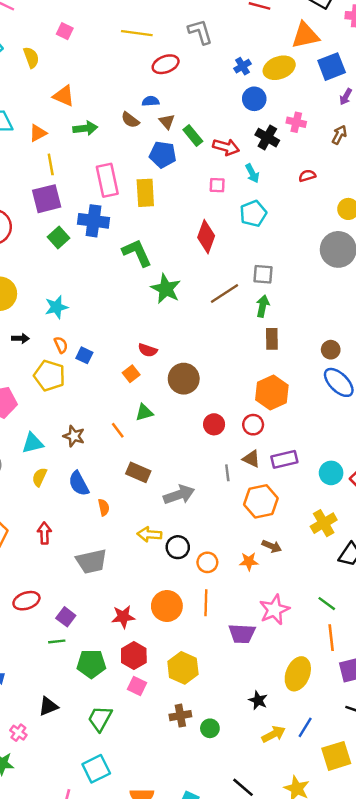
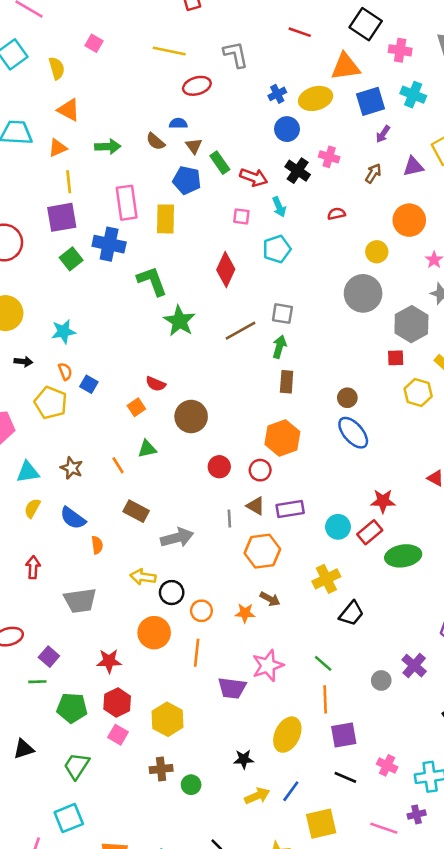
orange triangle: (64, 96) -> (69, 110), moved
blue semicircle: (79, 484) -> (73, 518), turned -30
orange circle: (167, 606) -> (154, 633), moved
black star: (258, 700) -> (244, 759), turned -30

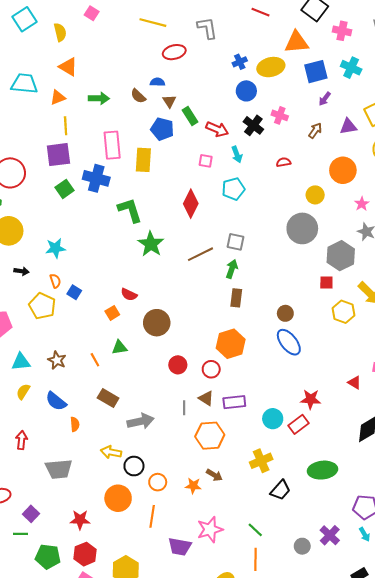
green ellipse: (403, 556) -> (322, 470), moved

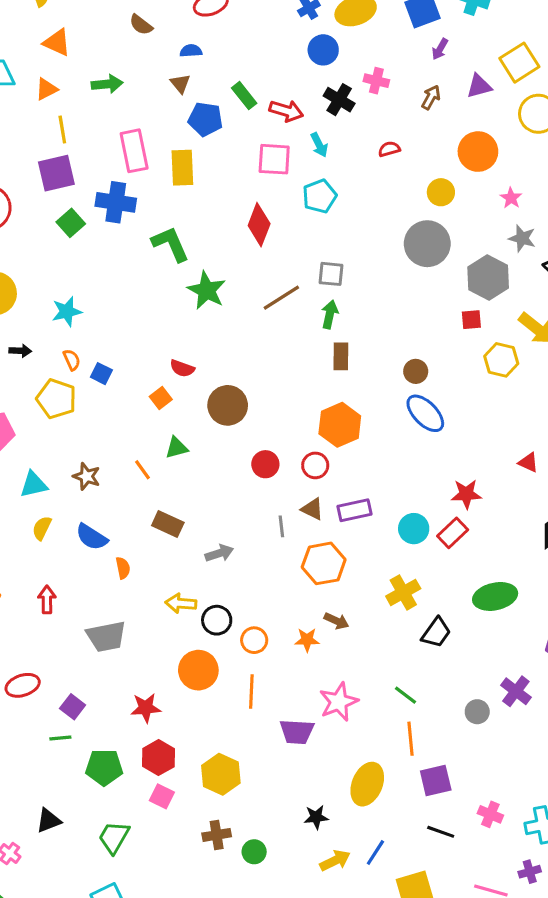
brown semicircle: (138, 96) -> (141, 25), moved
brown triangle: (169, 101) -> (180, 84), moved
pink square: (206, 161) -> (274, 159), size x1.6
gray arrow: (141, 421) -> (219, 553), size x0.7

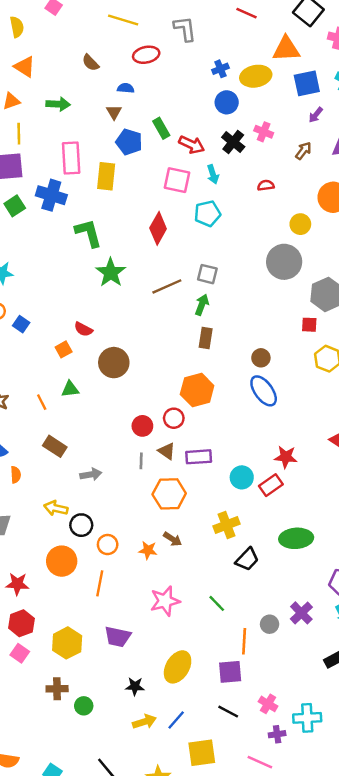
red circle: (265, 464) -> (142, 426), moved
purple trapezoid: (297, 732) -> (118, 637), moved
orange line: (410, 739) -> (244, 641), moved
purple cross: (530, 872) -> (277, 734), moved

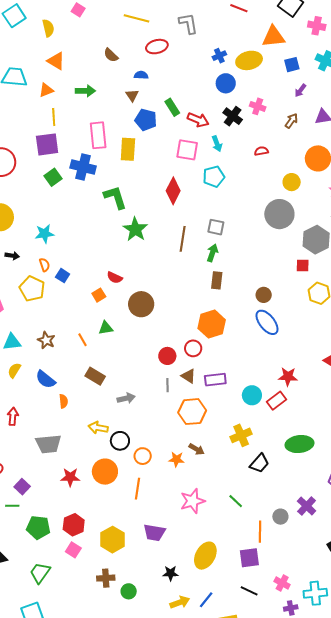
blue square: (307, 83) -> (292, 65), size x0.7
brown line: (167, 286) -> (183, 239), turned -55
red star: (17, 584) -> (70, 477), moved

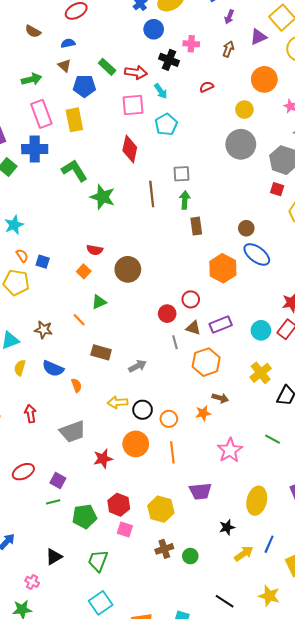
green arrow: (85, 91) -> (32, 79), moved
red square: (303, 266) -> (277, 189), turned 32
orange hexagon: (212, 324) -> (223, 268), moved

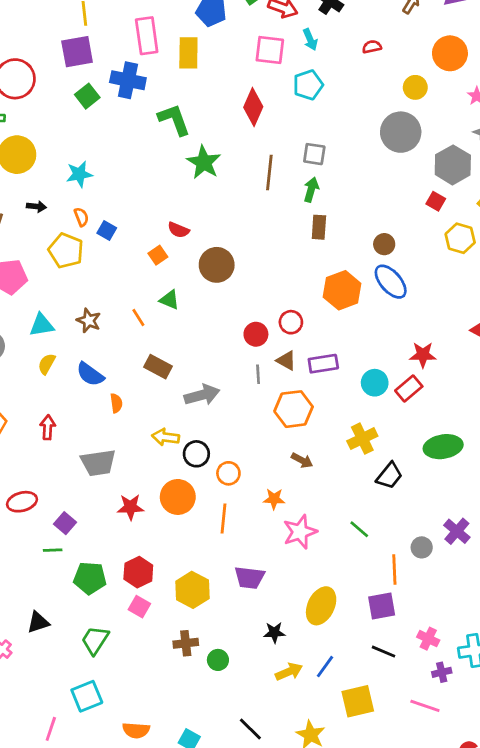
green triangle: (99, 302) -> (170, 300), turned 35
gray arrow: (137, 366) -> (202, 395), size x1.4
orange star: (203, 413) -> (274, 499), moved

